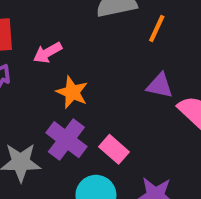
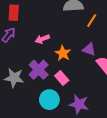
pink arrow: (48, 53) -> (42, 39), moved
orange star: (72, 92) -> (63, 53), moved

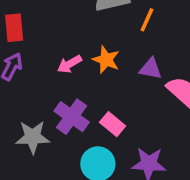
orange star: (63, 53) -> (106, 60), moved

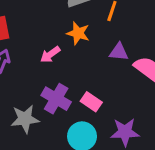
orange star: (106, 60) -> (78, 33), moved

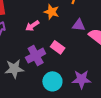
purple cross: (56, 99) -> (36, 56), turned 30
pink rectangle: (91, 102) -> (58, 47), moved

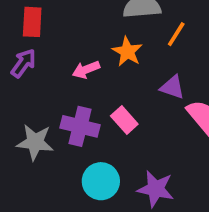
purple cross: (36, 56) -> (80, 126), turned 30

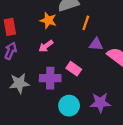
orange line: (176, 34) -> (86, 23), moved
orange star: (127, 52) -> (48, 20), moved
gray star: (35, 142) -> (19, 83), moved

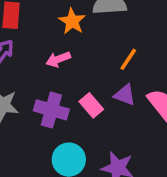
orange line: (86, 23) -> (128, 59), moved
purple triangle: (96, 44) -> (125, 95), moved

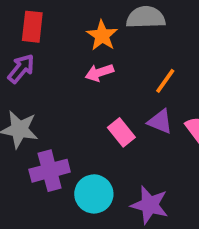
pink arrow: (58, 59) -> (99, 73), moved
purple cross: (51, 110) -> (50, 171), moved, turned -32

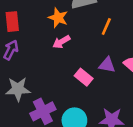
orange line: (165, 81) -> (106, 27), moved

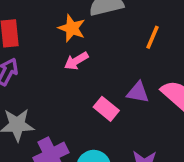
orange line: (106, 27) -> (153, 37), moved

